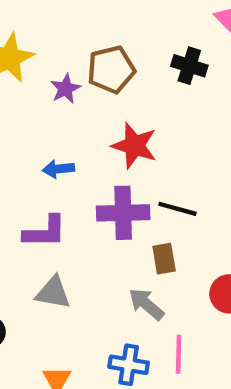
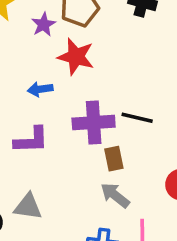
red star: (134, 146) -> (76, 57), moved
brown rectangle: (164, 259) -> (114, 159), moved
gray triangle: (53, 293) -> (28, 207), moved

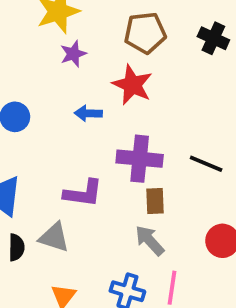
purple star: (44, 24) -> (73, 54), moved
black line: (137, 118) -> (206, 164), moved
purple L-shape: (31, 140) -> (83, 193), moved

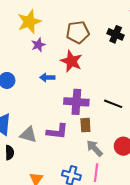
purple L-shape: (83, 193) -> (57, 131), moved
gray triangle: (54, 237) -> (28, 135), moved
gray arrow: (150, 241) -> (95, 148), moved

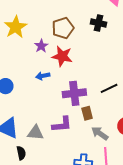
purple star: (38, 45) -> (41, 46), moved
black line: (113, 104) -> (109, 88), turned -36

